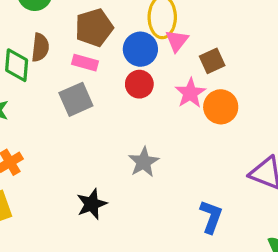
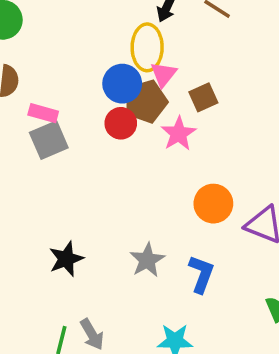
brown pentagon: (94, 28) -> (146, 101), moved
pink rectangle: (85, 63) -> (43, 113), moved
orange circle: (221, 107) -> (213, 204), moved
gray star: (144, 162) -> (147, 260), moved

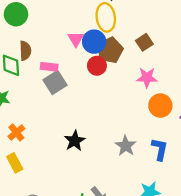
pink triangle: (164, 74) -> (76, 39), moved
pink star: (179, 134) -> (147, 78), moved, turned -30
black star: (66, 259) -> (75, 141), moved

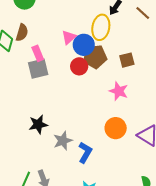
pink rectangle: (49, 67) -> (38, 53), turned 42
orange circle: (160, 106) -> (116, 128), moved
gray star: (126, 146) -> (63, 141), moved
blue L-shape: (160, 149) -> (85, 152), moved

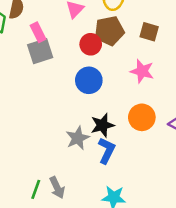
blue circle: (84, 45) -> (89, 80), moved
brown square: (127, 60) -> (149, 32), turned 35
black star: (38, 124) -> (102, 125), moved

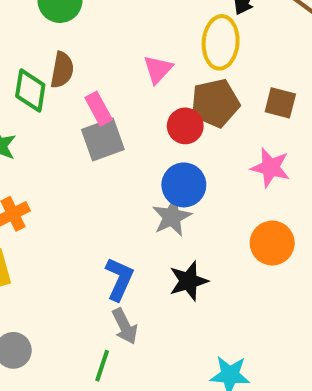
black star: (102, 125) -> (188, 281), moved
gray star: (78, 138) -> (172, 217), moved
blue L-shape: (107, 151) -> (119, 279), moved
gray arrow: (57, 188) -> (125, 326), moved

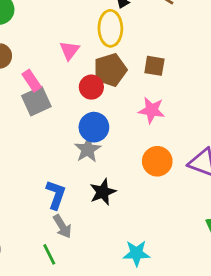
green line: (102, 366) -> (49, 254), turned -40

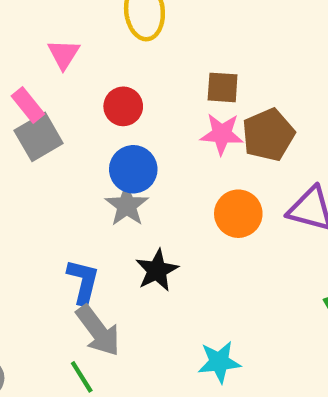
pink triangle: (70, 50) -> (64, 54), moved
brown square: (154, 66) -> (223, 87), moved
brown pentagon: (110, 70) -> (268, 135), moved
gray arrow: (62, 226) -> (98, 331), size x1.4

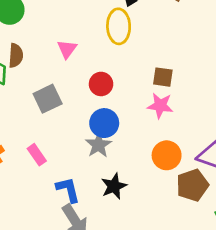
pink rectangle: (28, 105) -> (37, 155), moved
brown pentagon: (268, 135) -> (192, 185), moved
blue L-shape: (83, 282) -> (68, 190), turned -32

